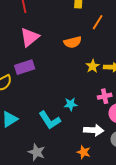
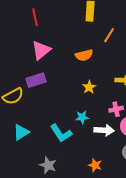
yellow star: (93, 66) -> (89, 87), moved
white arrow: (94, 130) -> (104, 130), moved

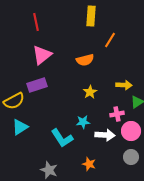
cyan triangle: (21, 132) -> (20, 127), moved
orange star: (95, 165) -> (89, 164), moved

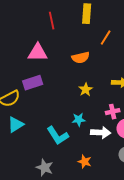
red line: (36, 22) -> (52, 21), moved
pink triangle: (42, 55) -> (38, 53), turned 40

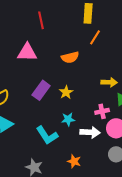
yellow rectangle: (87, 14) -> (88, 13), moved
purple rectangle: (33, 83) -> (41, 90), moved, turned -36
yellow star: (86, 90) -> (66, 92), moved

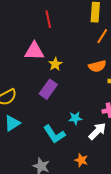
orange semicircle: (70, 57) -> (97, 66), moved
yellow star: (66, 92) -> (55, 64), moved
white arrow: (90, 132) -> (97, 131), turned -48

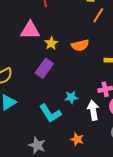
orange semicircle: (97, 66) -> (80, 45), moved
white arrow: (97, 131) -> (93, 110), turned -54

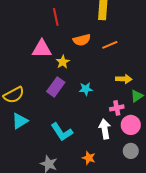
orange line: (98, 15) -> (110, 45), moved, turned 35
orange semicircle: (80, 45) -> (82, 40), moved
cyan star: (71, 97) -> (86, 89), moved

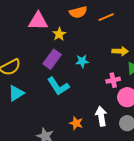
white arrow: (105, 129) -> (101, 116), moved
cyan L-shape: (62, 132) -> (58, 86), moved
orange star: (89, 158) -> (76, 123), moved

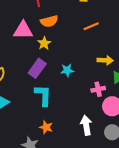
orange semicircle: (78, 12) -> (49, 21), moved
cyan L-shape: (58, 86) -> (43, 95), turned -145
orange star: (76, 123) -> (46, 127), moved

